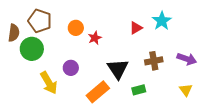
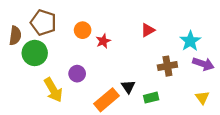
cyan star: (162, 21) -> (190, 41), moved
black triangle: (118, 69) -> (128, 87), moved, size x0.6

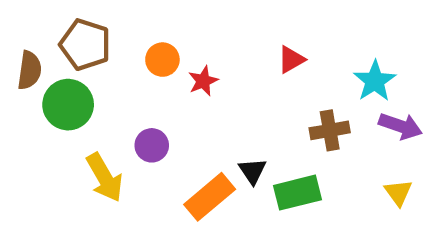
green rectangle: (151, 98) -> (298, 193), size x1.5

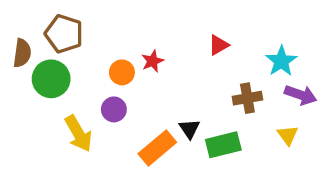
orange circle: (162, 60) -> (122, 72), moved
yellow triangle: (398, 193) -> (288, 135), moved

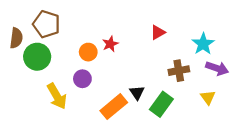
green rectangle: (223, 145) -> (161, 104), turned -40

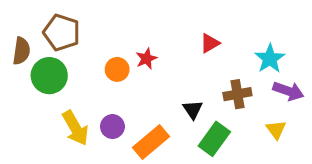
purple circle: (82, 79) -> (112, 127), moved
black triangle: (137, 93) -> (193, 110), moved

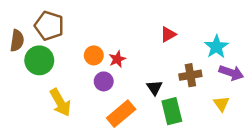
red star: (146, 59) -> (117, 59), moved
purple circle: (112, 127) -> (104, 81), moved
green rectangle: (214, 139) -> (172, 111), turned -50

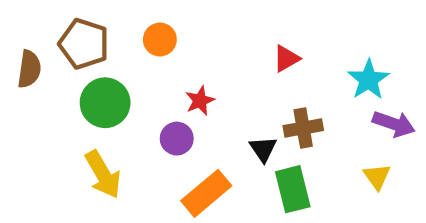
orange circle: (94, 55) -> (160, 40), moved
green circle: (39, 60) -> (105, 103), moved
brown cross: (190, 75) -> (303, 128), moved

